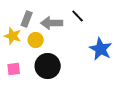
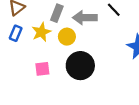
yellow star: (13, 36) -> (41, 32), turned 30

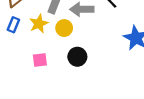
black circle: (80, 66) -> (77, 57), size x0.7

